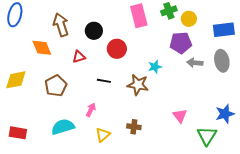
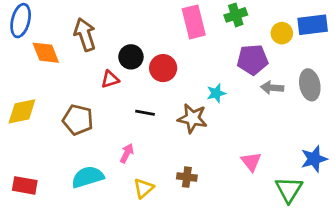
yellow circle: (189, 19) -> (282, 33), moved
blue rectangle: (224, 30) -> (313, 25), moved
black circle: (94, 31) -> (131, 57), moved
orange diamond: (42, 48) -> (46, 53), moved
brown pentagon: (56, 86) -> (78, 120), turned -30

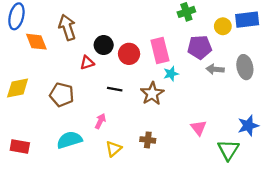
pink rectangle: (194, 22) -> (160, 51), moved
brown star: (192, 118) -> (152, 94), turned 30

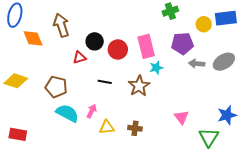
gray ellipse: (245, 67) -> (224, 62), turned 70
yellow diamond: (18, 88) -> (16, 81), turned 30
cyan semicircle: (69, 140) -> (67, 113), moved, turned 45
yellow triangle: (114, 149) -> (107, 127), moved, turned 35

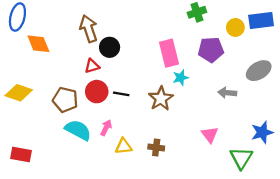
brown arrow: (61, 25) -> (89, 29), moved
red circle: (118, 49) -> (97, 92), moved
gray arrow: (197, 64) -> (227, 93), moved

